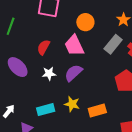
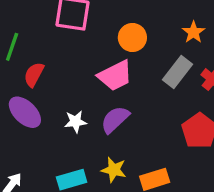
pink trapezoid: (74, 46) -> (115, 76), turned -90
red semicircle: (43, 47) -> (34, 75), moved

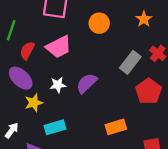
gray rectangle: (178, 72) -> (130, 62), moved
pink trapezoid: (115, 76) -> (59, 47), moved
yellow star: (114, 170) -> (34, 103), moved, turned -30

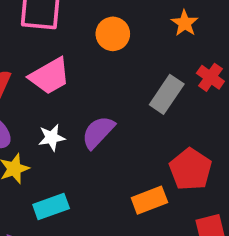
red pentagon: (149, 91) -> (191, 169), moved

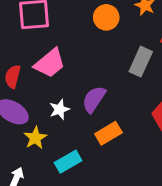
orange circle: (113, 34) -> (106, 17), moved
orange rectangle: (149, 200) -> (108, 133), moved

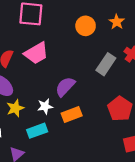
white star: (59, 109) -> (45, 106), moved

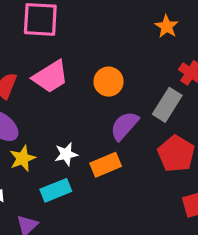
orange circle: (86, 26) -> (109, 82), moved
gray rectangle: (106, 64) -> (167, 105), moved
purple semicircle: (65, 87) -> (124, 126), moved

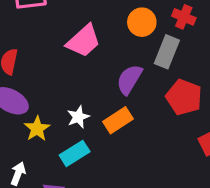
pink trapezoid: (50, 77) -> (84, 41), moved
orange circle: (109, 82) -> (142, 22), moved

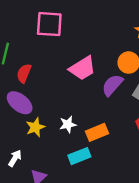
purple semicircle: (129, 79) -> (112, 85), moved
cyan rectangle: (75, 153) -> (79, 156), moved

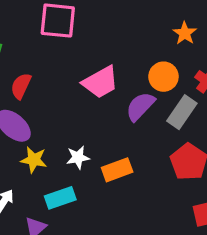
yellow star: (35, 127) -> (34, 160), turned 30
cyan rectangle: (79, 156) -> (60, 198), moved

